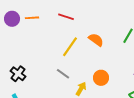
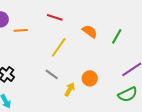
orange line: (32, 18) -> (21, 30), moved
orange semicircle: (96, 40) -> (90, 31), moved

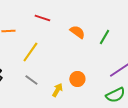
yellow line: (59, 47) -> (30, 52), moved
gray line: (52, 74) -> (31, 80), moved

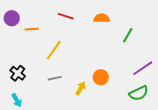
orange semicircle: (77, 32) -> (102, 18), moved, turned -35
gray line: (31, 80) -> (55, 78), turned -48

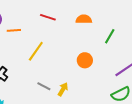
orange circle: (101, 77) -> (85, 60), moved
gray line: (55, 78) -> (44, 86), moved, turned 40

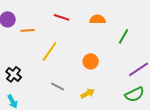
orange circle: (85, 60) -> (91, 61), moved
yellow arrow: (63, 89) -> (88, 93), moved, turned 32

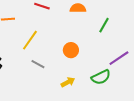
gray line: (58, 86) -> (38, 64), moved
green semicircle: (135, 94) -> (101, 77), moved

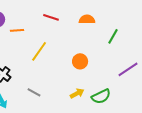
gray line: (38, 64) -> (34, 92), moved
green semicircle: (101, 77) -> (101, 96), moved

